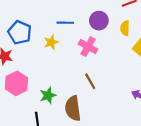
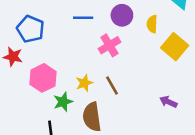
yellow star: (51, 42) -> (84, 83), moved
pink cross: (88, 47) -> (109, 45), turned 30
pink hexagon: (16, 83) -> (43, 78), moved

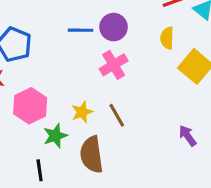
purple circle: (122, 15) -> (114, 27), moved
purple arrow: (168, 102) -> (188, 136), turned 30

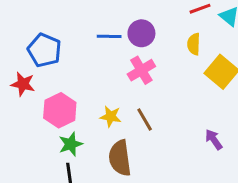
yellow star: (82, 112) -> (111, 116), turned 30
green star: (55, 136) -> (71, 144), moved

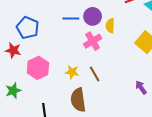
yellow semicircle: (194, 44) -> (110, 26), moved
green star: (71, 144) -> (13, 91), moved

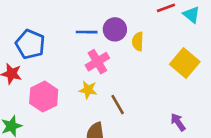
pink cross: (93, 41) -> (97, 62), moved
yellow star: (72, 72) -> (88, 90), moved

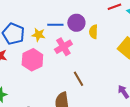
yellow star: (88, 90) -> (38, 35), moved
pink hexagon: (44, 97) -> (32, 60), moved

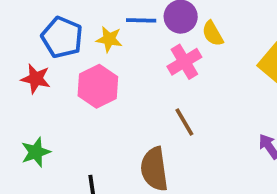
yellow semicircle: (93, 32) -> (213, 34), turned -32
pink cross: (63, 47) -> (184, 62), moved

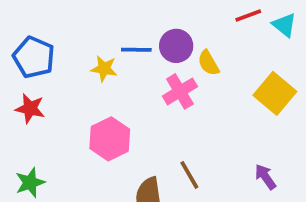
blue pentagon: (62, 37) -> (34, 57), moved
pink hexagon: (98, 86) -> (110, 139), moved
brown line: (184, 122) -> (189, 175), moved

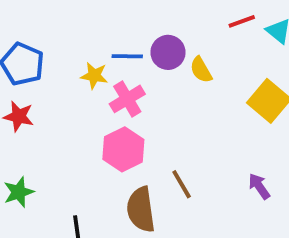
pink cross: (180, 91) -> (127, 99), moved
pink hexagon: (110, 139) -> (123, 149), moved

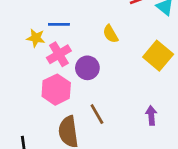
purple circle: (168, 52) -> (87, 68), moved
purple arrow: (259, 186) -> (151, 115), turned 30

